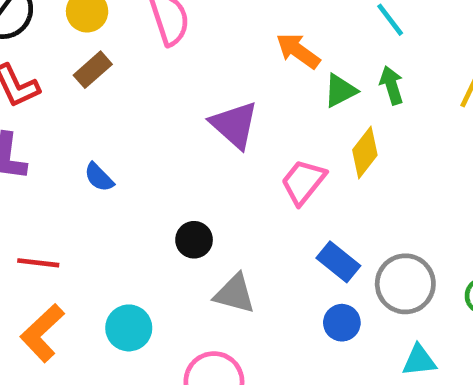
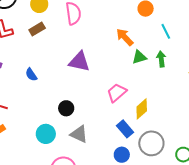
purple triangle: (234, 125) -> (79, 62), moved, turned -40
yellow diamond: (365, 152) -> (142, 109), moved
cyan circle: (129, 328) -> (46, 134), moved

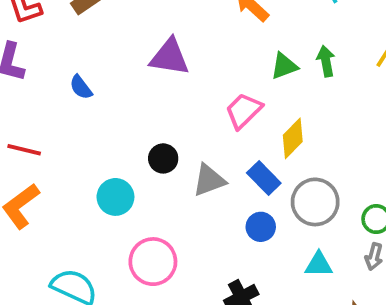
green triangle: (139, 57) -> (284, 66), moved
green arrow: (161, 59) -> (326, 61), moved
black circle: (66, 108) -> (163, 158), moved
gray triangle: (79, 134) -> (209, 180), moved, turned -42

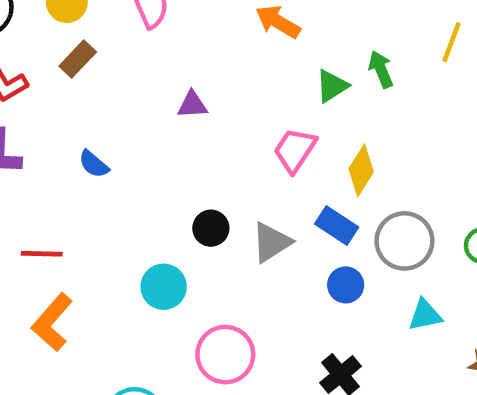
purple triangle: (170, 57) -> (192, 105), size x0.6

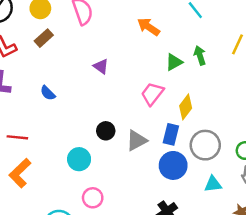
purple triangle: (192, 105) -> (101, 66), turned 35
blue rectangle: (337, 225) -> (171, 134), turned 66
blue circle: (346, 285) -> (173, 165), size x1.5
pink circle: (225, 355) -> (93, 198), moved, size x0.7

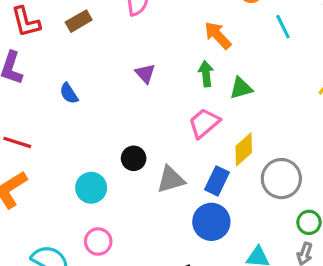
green arrow: (200, 55) -> (206, 74), moved
gray circle: (205, 145) -> (281, 179), moved

